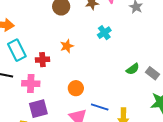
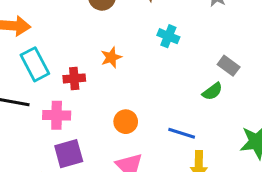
cyan cross: (104, 33) -> (168, 36), turned -32
gray rectangle: (152, 73) -> (229, 66), moved
blue line: (100, 107) -> (182, 133), moved

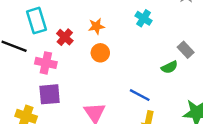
red cross: (74, 78) -> (65, 37), turned 35
orange circle: (126, 122) -> (100, 53), moved

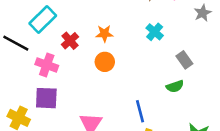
cyan rectangle: (37, 21) -> (43, 19), turned 55
gray rectangle: (186, 50) -> (184, 60), moved
blue line: (140, 95) -> (140, 111), turned 40

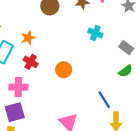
orange star: (104, 34) -> (28, 38), moved
purple square: (46, 98) -> (15, 112), moved

